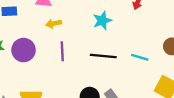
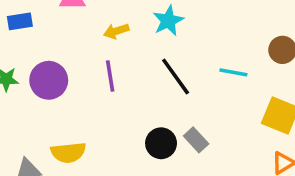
yellow arrow: (54, 24) -> (116, 31), moved
black line: (103, 56) -> (176, 76), turned 55

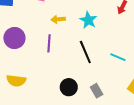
cyan star: (168, 21) -> (88, 20), turned -30
gray rectangle: (196, 140) -> (97, 91), moved

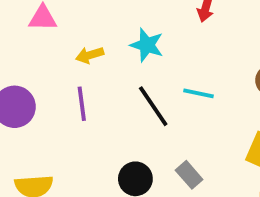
cyan line: (118, 57) -> (198, 93), moved

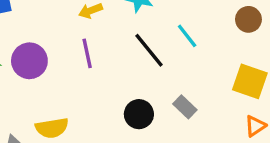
cyan line: (198, 93) -> (187, 36), turned 45

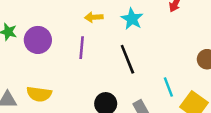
cyan line: (187, 36) -> (168, 87), moved

